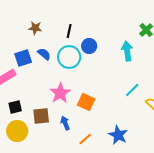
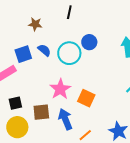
black line: (69, 31) -> (69, 12), moved
blue arrow: (65, 123) -> (65, 119), size x1.5

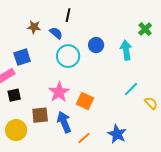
blue circle: (89, 42) -> (96, 45), moved
blue semicircle: (44, 50) -> (56, 33), moved
black square: (15, 103) -> (14, 95), moved

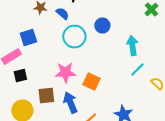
cyan arrow: (126, 50) -> (132, 46), moved
pink star: (59, 92) -> (65, 72), turned 30

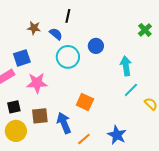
pink star: (65, 72) -> (37, 83), moved
black square: (20, 76) -> (14, 107), moved

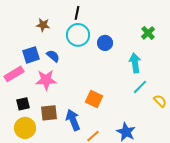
green cross: (145, 30) -> (148, 33), moved
blue semicircle: (56, 34) -> (53, 56), moved
cyan circle: (68, 57) -> (78, 35), moved

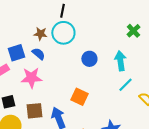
brown star: (43, 25) -> (40, 34), moved
blue circle: (105, 43) -> (89, 59), moved

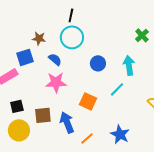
brown star: (40, 34) -> (39, 38), moved
blue semicircle: (38, 54) -> (55, 59), moved
pink star: (31, 78) -> (56, 82), moved
cyan line: (125, 85) -> (117, 89), moved

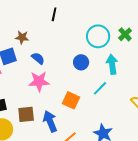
cyan circle: (72, 37) -> (98, 36), moved

